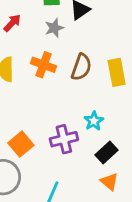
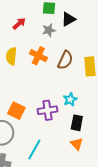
orange square: (21, 144) -> (16, 111), turned -30
black rectangle: (106, 152) -> (77, 123), turned -42

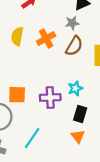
gray star: (49, 30) -> (72, 23), moved
orange cross: (38, 56) -> (46, 39), turned 30
orange square: (16, 111) -> (17, 95), turned -30

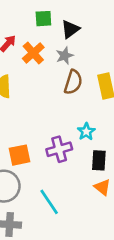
orange cross: (46, 39) -> (33, 53), moved
cyan line: (32, 138) -> (49, 202), turned -55

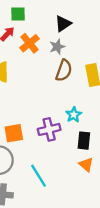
green square: (43, 19) -> (18, 14), moved

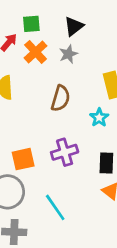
green square: (18, 14) -> (31, 24), moved
brown semicircle: (64, 70) -> (61, 98), moved
cyan star: (74, 115) -> (99, 118), moved

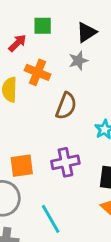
orange cross: (36, 52) -> (38, 72), moved, turned -30

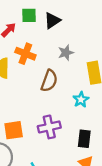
black triangle: (86, 32) -> (52, 21), moved
gray star: (78, 61) -> (66, 53), moved

